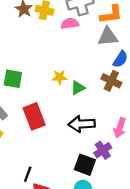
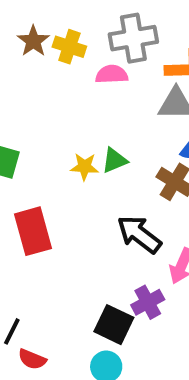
green triangle: (78, 88) -> (114, 160), moved
black arrow: (82, 124) -> (139, 234), moved, turned 35

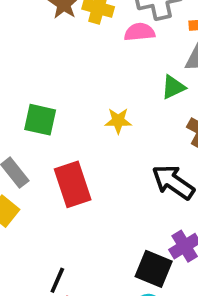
green triangle: (114, 160) -> (173, 87), moved

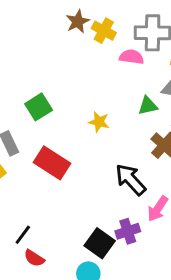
green square: (40, 120) -> (39, 107), turned 32
red rectangle: (73, 184) -> (52, 163), turned -52

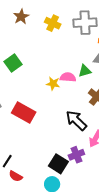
brown star: (78, 22) -> (21, 17), moved
pink semicircle: (132, 57) -> (68, 77), moved
green square: (39, 107) -> (13, 63), moved

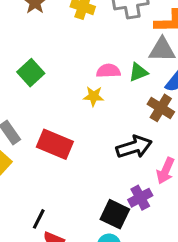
pink semicircle: (68, 77) -> (108, 71), moved
black arrow: (76, 120) -> (134, 147), turned 125

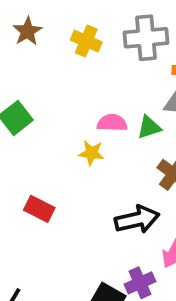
red rectangle: (55, 144) -> (39, 209), size x0.7

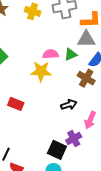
yellow star: (91, 153) -> (41, 71), size x1.5
black arrow: (137, 219) -> (69, 105), size x0.7

